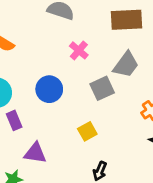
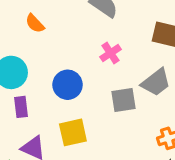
yellow square: (87, 131) -> (73, 132), moved, size x1.4

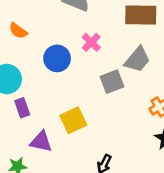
blue circle: (68, 85) -> (57, 58), moved

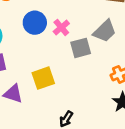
pink cross: (91, 42) -> (61, 27), moved

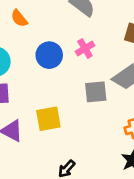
pink cross: (61, 27) -> (85, 48), moved

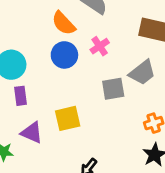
orange semicircle: (19, 18) -> (64, 23), moved, size x1.4

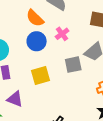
yellow square: (68, 118) -> (40, 76), moved

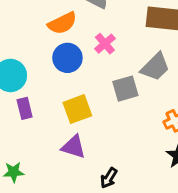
orange semicircle: (35, 18) -> (62, 23), turned -66
purple triangle: (15, 99) -> (74, 147), moved

